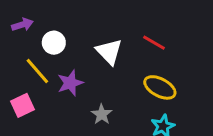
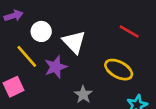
white triangle: (109, 52) -> (74, 42), moved
yellow ellipse: (160, 87) -> (119, 70), moved

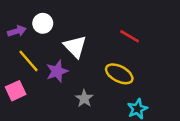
purple arrow: (14, 16) -> (17, 31), moved
white circle: (41, 31) -> (43, 23), moved

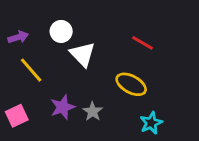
white circle: (43, 23) -> (61, 31), moved
purple star: (57, 71) -> (63, 107), moved
pink square: (16, 91) -> (17, 116), moved

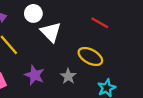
purple star: (63, 107) -> (35, 75), turned -30
gray star: (93, 111) -> (68, 76), moved

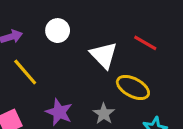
white triangle: (51, 32) -> (104, 55), moved

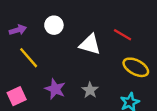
white triangle: (104, 55) -> (90, 44), turned -30
yellow ellipse: (133, 87) -> (136, 67), moved

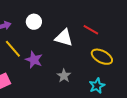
purple star: (55, 89) -> (34, 60), moved

